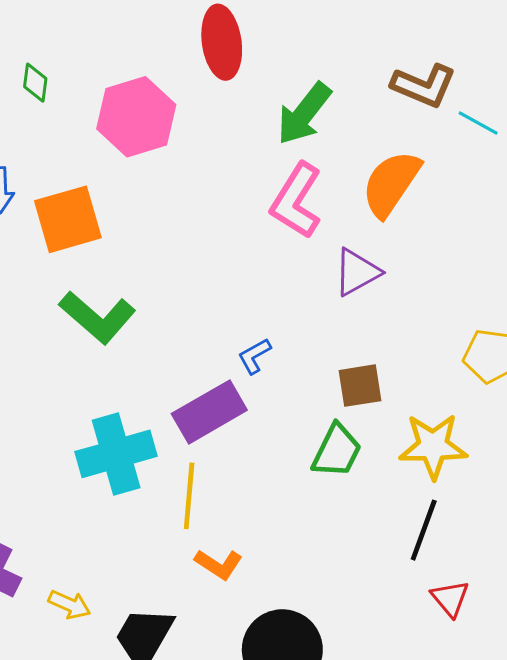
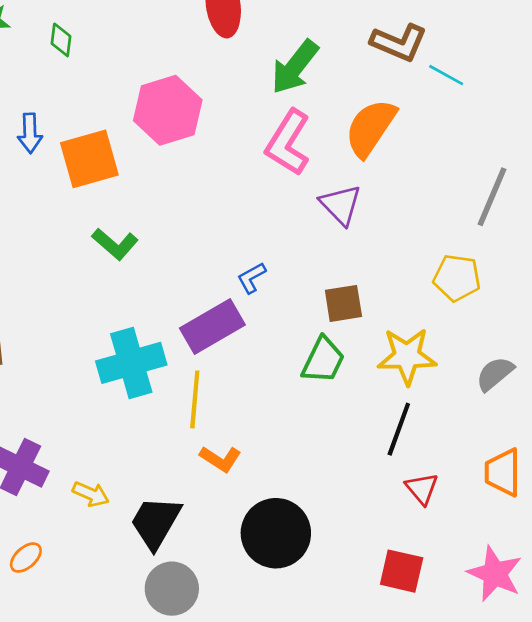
pink hexagon: (136, 117) -> (168, 110), moved
purple triangle: (357, 272) -> (341, 205), turned -45
green L-shape: (97, 317) -> (115, 244), size x0.7

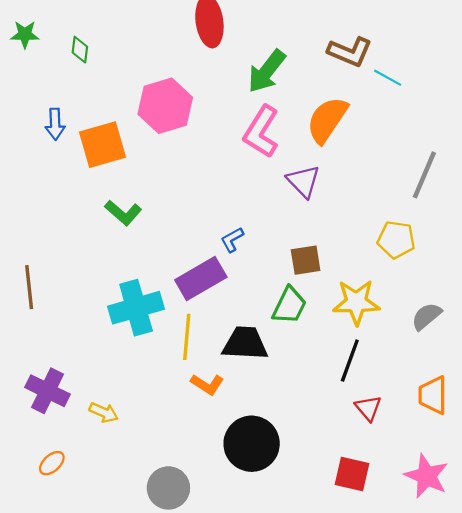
black trapezoid: (156, 522) -> (245, 343), moved, turned 63

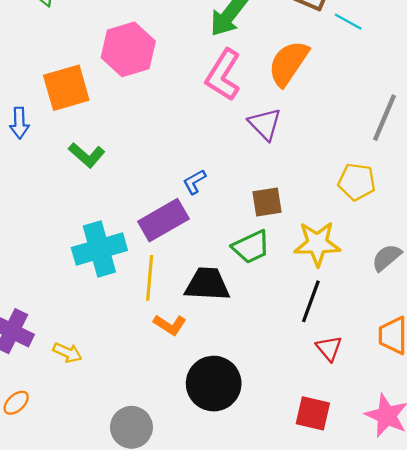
blue arrow: (55, 124) -> (19, 123), moved
green trapezoid: (289, 305) -> (251, 247), turned 39

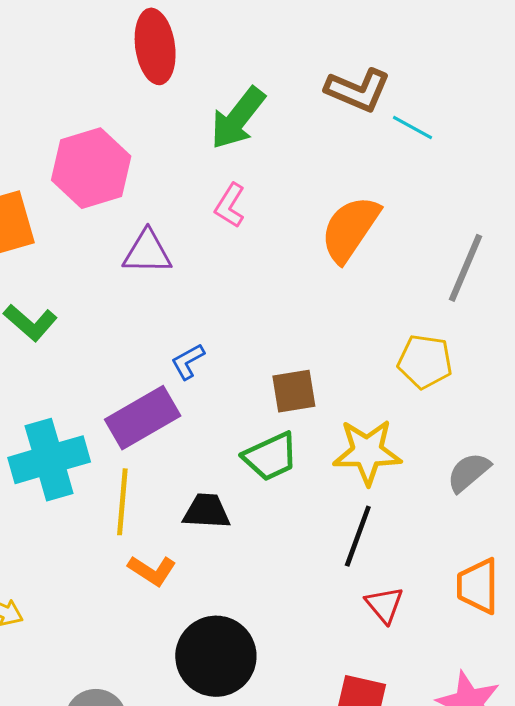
orange semicircle: (288, 63) -> (350, 229), moved
pink L-shape: (223, 75) -> (230, 205), size x0.6
purple triangle: (265, 124) -> (147, 252), moved, turned -45
black trapezoid: (207, 284) -> (207, 511), size x0.7

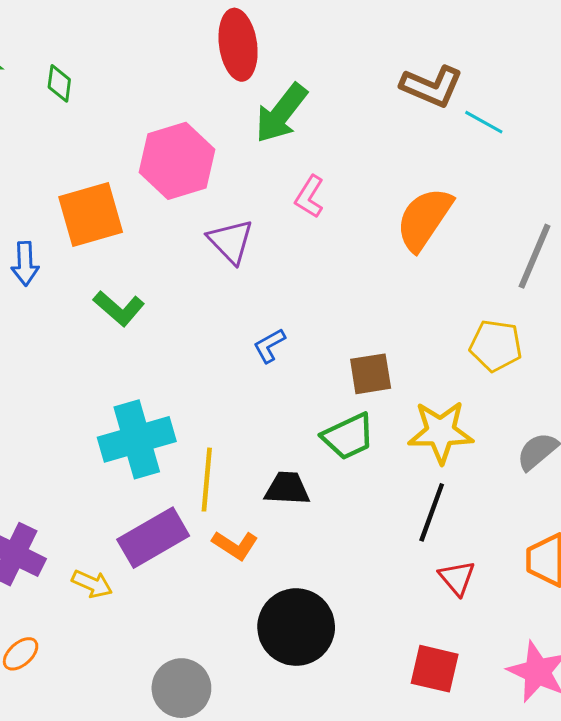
green arrow: (238, 118) -> (281, 113), moved
purple triangle: (147, 252) -> (231, 241), turned 45
purple rectangle: (143, 418) -> (153, 538), moved

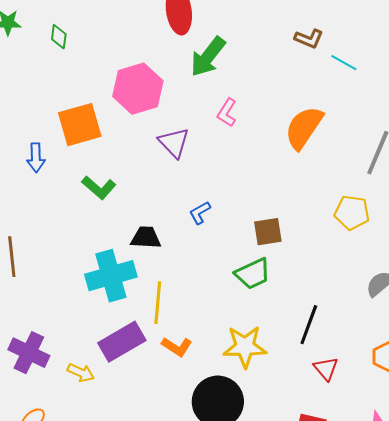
brown L-shape: (432, 86) -> (309, 39), size x0.7
yellow star: (441, 432) -> (245, 347), moved
black trapezoid: (287, 489) -> (146, 238), moved

